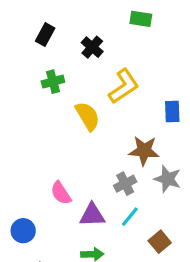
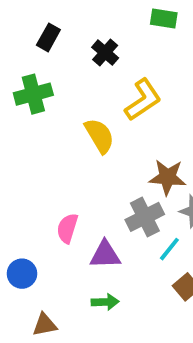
green cross: (53, 82) -> (33, 94), moved, size x1.4
gray cross: (125, 184) -> (145, 217), size x1.4
pink semicircle: (61, 193) -> (67, 228), turned 50
cyan line: (130, 217) -> (169, 249), moved

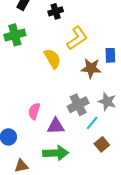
black cross: (105, 53) -> (56, 11), turned 32
brown star: (167, 177) -> (91, 68), moved
green arrow: (105, 302) -> (56, 153), size x1.6

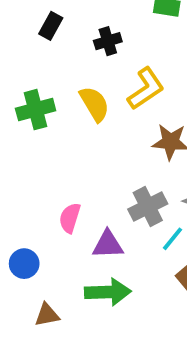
green cross: (15, 35) -> (36, 110), moved
yellow semicircle: (52, 59) -> (94, 104), moved

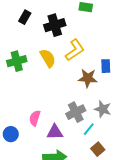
black cross: (108, 41) -> (55, 25), size x1.5
blue circle: (24, 264) -> (11, 134), moved

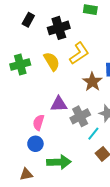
brown star: (88, 78) -> (92, 82), turned 30
purple triangle: (55, 132) -> (59, 104), moved
blue circle: (11, 134) -> (35, 144), moved

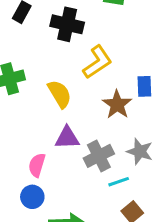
black cross: (59, 28) -> (67, 24), turned 30
yellow semicircle: (52, 61) -> (60, 94), moved
cyan line: (93, 134) -> (119, 182), turned 32

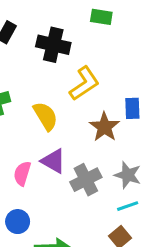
purple triangle: (67, 138) -> (53, 161), turned 32
pink semicircle: (37, 165) -> (22, 173), moved
cyan line: (119, 182) -> (128, 206), moved

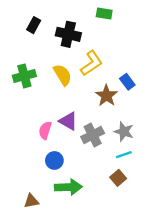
blue rectangle: (132, 108) -> (127, 82), turned -35
yellow semicircle: (46, 116) -> (63, 75), moved
blue circle: (18, 222) -> (54, 160), moved

